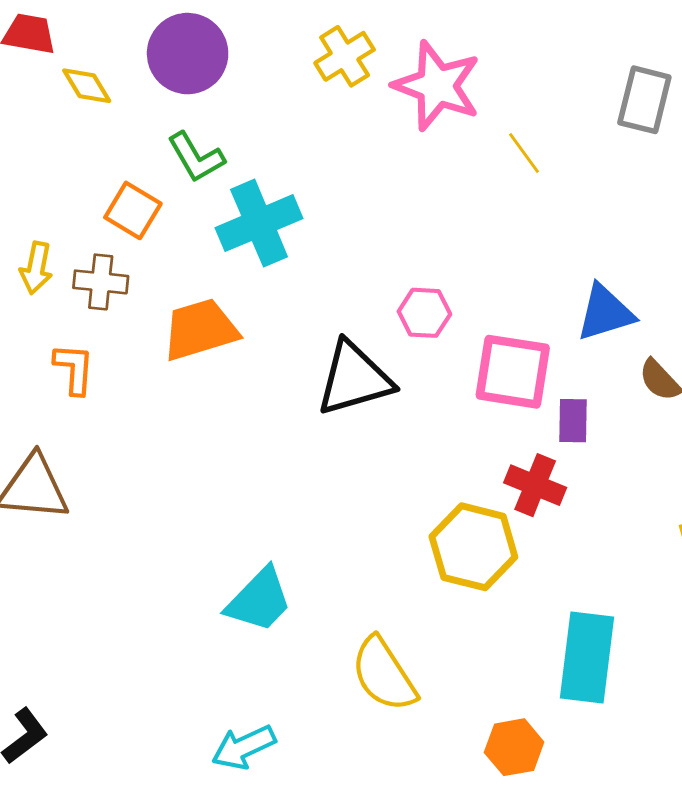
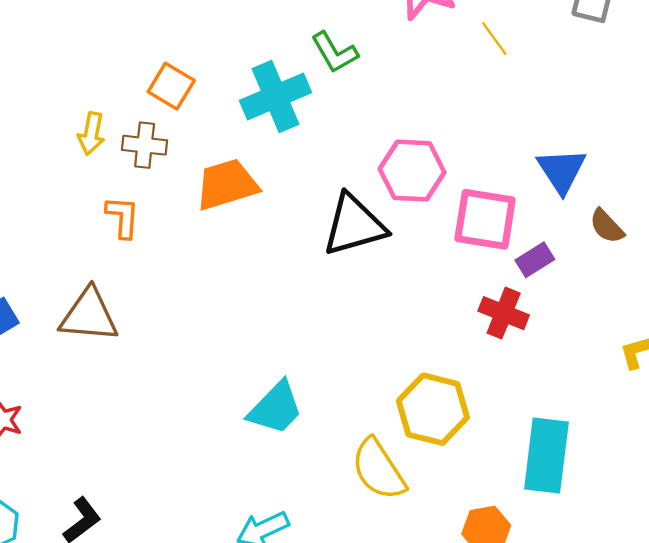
green L-shape: (196, 157) -> (335, 52), moved
pink hexagon: (424, 313) -> (412, 171), size x1.5
blue triangle: (605, 313) -> (562, 171), turned -46
purple rectangle: (573, 421) -> (535, 260), turned 57
yellow hexagon: (473, 547) -> (433, 409), moved

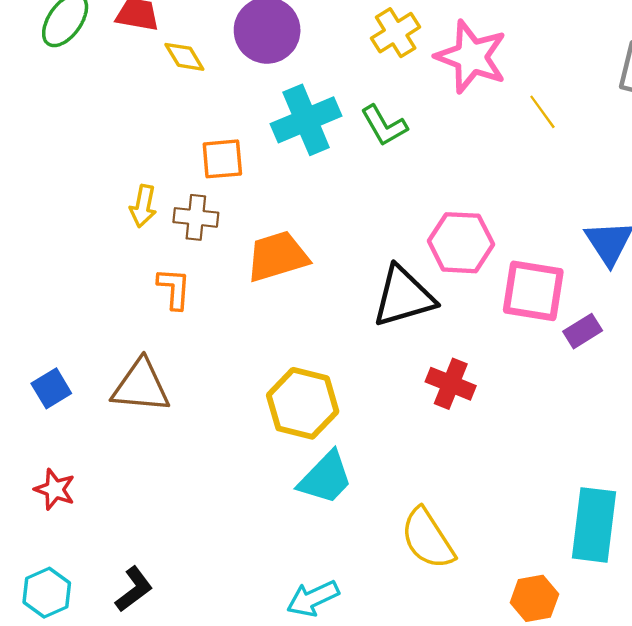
orange square: (171, 86) -> (222, 159), turned -36
cyan cross: (275, 96) -> (306, 120), moved
red cross: (504, 313) -> (451, 384), moved
yellow hexagon: (433, 409) -> (303, 403), moved

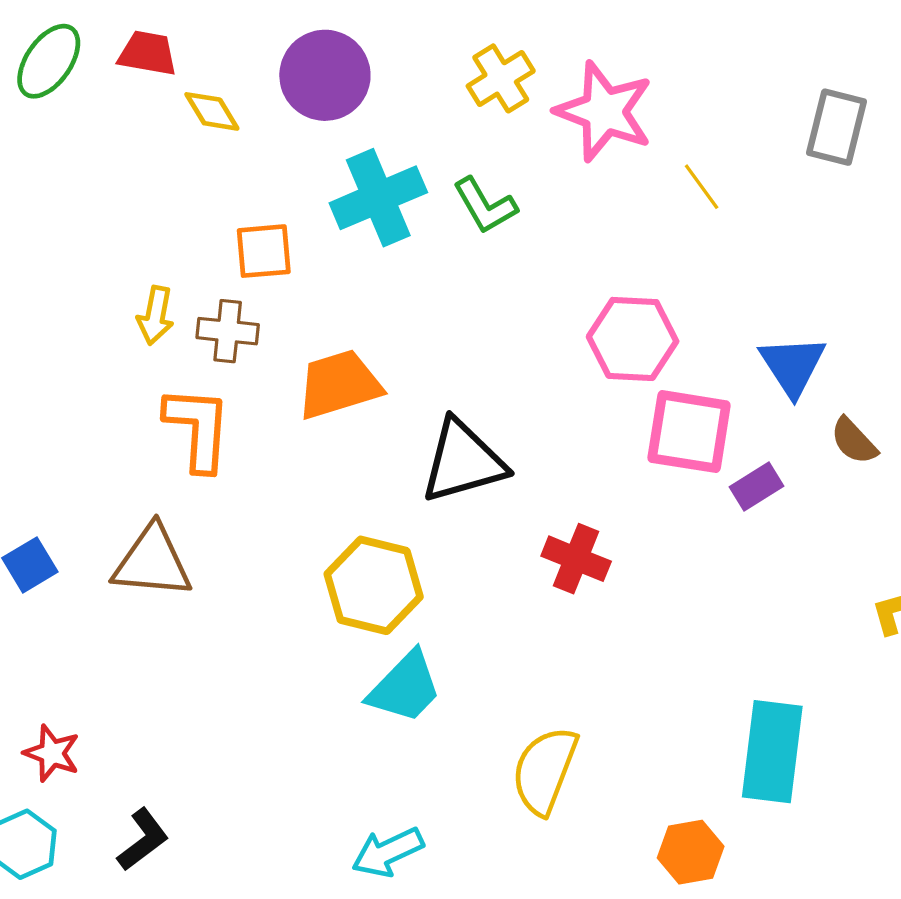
pink hexagon: (461, 243) -> (633, 339), moved
orange L-shape: (174, 289) -> (198, 428), size x1.5
black triangle: (404, 297) -> (463, 461), moved
red star: (55, 489) -> (52, 753), moved
yellow semicircle: (428, 539) -> (545, 771), turned 54

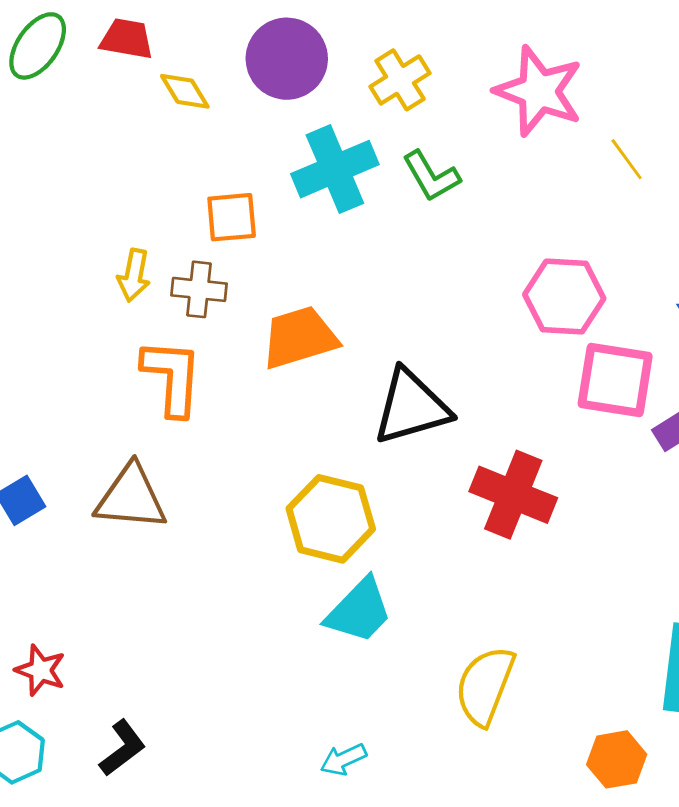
yellow cross: (501, 78) -> (400, 80), moved
red cross: (576, 559) -> (513, 495), size x1.4
cyan arrow: (388, 852) -> (343, 759), size x0.7

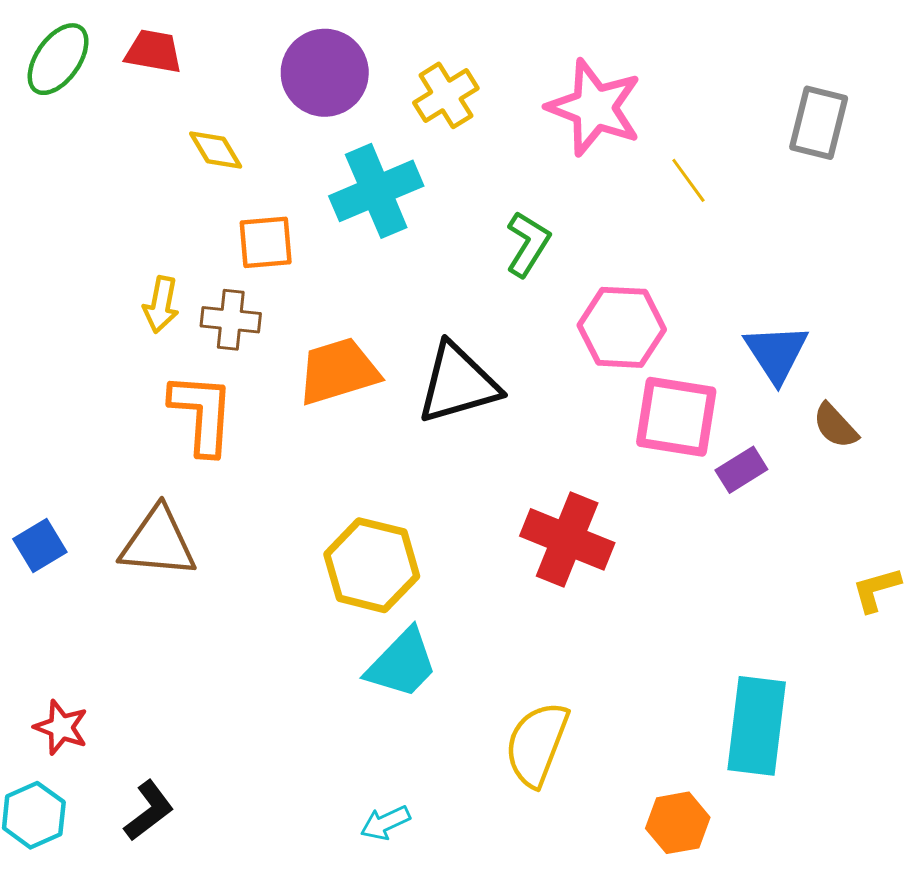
yellow diamond: (185, 91) -> (216, 150), moved
green L-shape: (431, 176) -> (528, 244), moved, turned -118
black triangle: (411, 407) -> (458, 383), moved

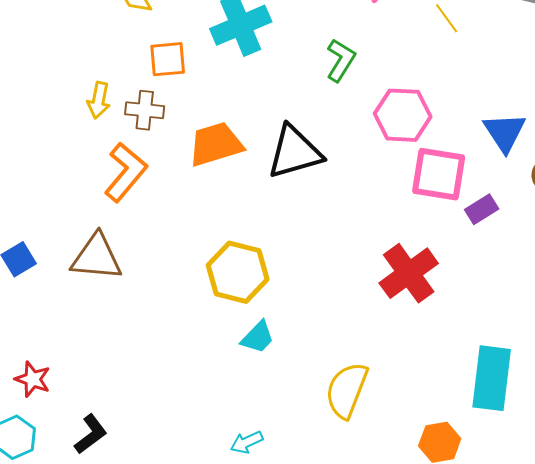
orange L-shape: (202, 414) -> (126, 172), turned 36
red cross: (567, 539) -> (409, 273), moved, turned 32
cyan trapezoid: (402, 664) -> (258, 337), size x0.7

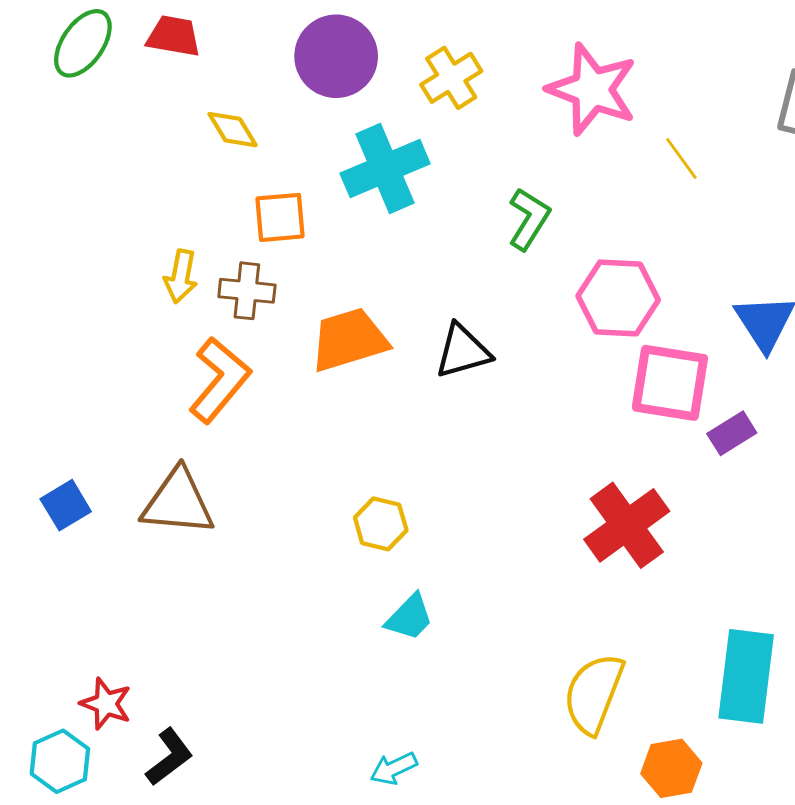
black triangle: (295, 152) -> (463, 351), size x0.7
yellow hexagon: (238, 272) -> (381, 524), size x0.6
red star: (33, 379) -> (106, 704), moved
yellow semicircle: (347, 390) -> (594, 694), moved

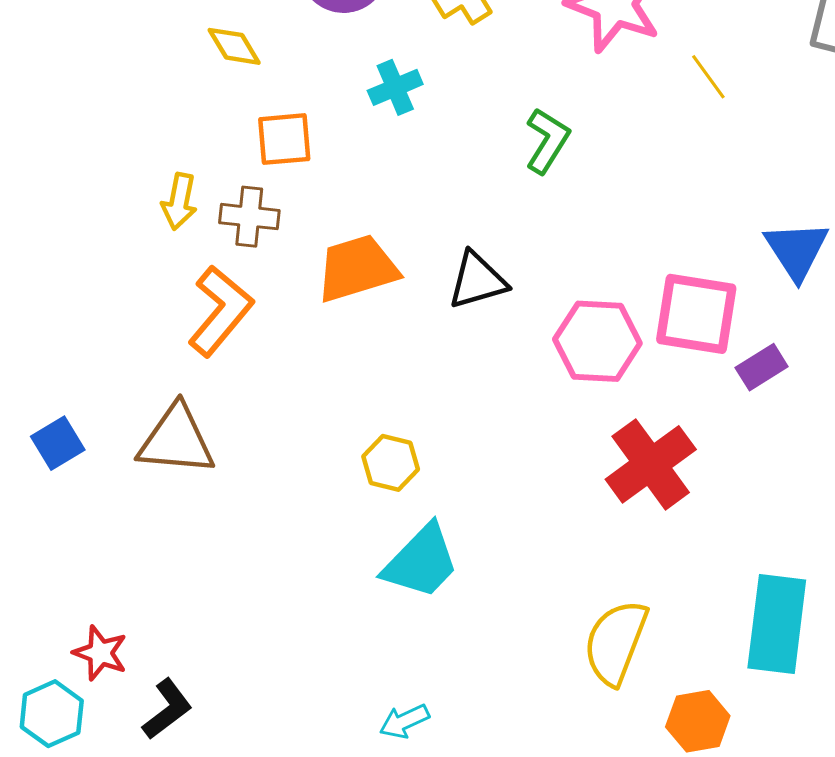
cyan cross: (385, 168) -> (395, 87), size x0.6
pink hexagon: (618, 298) -> (597, 341), moved
cyan trapezoid: (409, 617) -> (421, 562), size x1.5

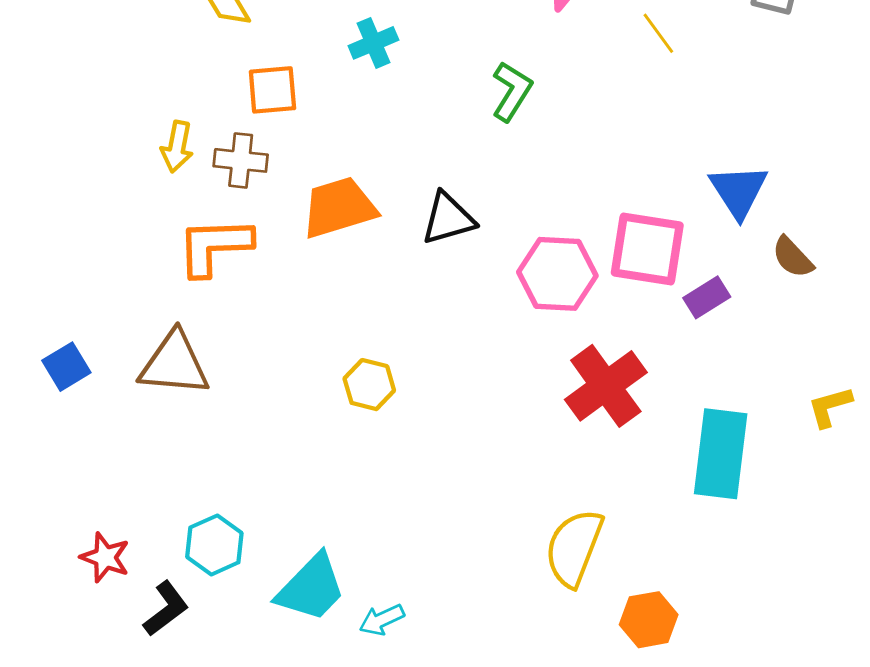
orange L-shape: (220, 311) -> (214, 246), turned -132
cyan trapezoid: (421, 562) -> (311, 588), moved
cyan rectangle: (777, 624) -> (721, 454), moved
cyan hexagon: (52, 714) -> (214, 545), moved

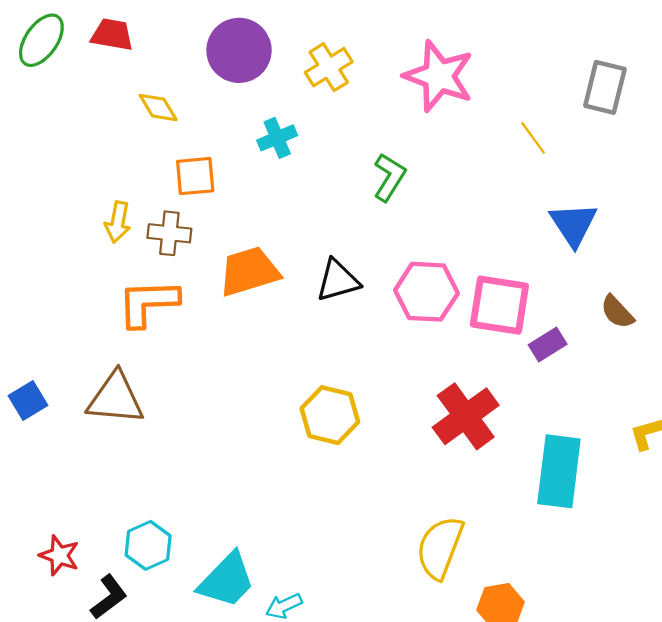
yellow line: (658, 33) -> (533, 138), moved
blue triangle: (739, 191) -> (573, 224), moved
pink hexagon: (557, 274) -> (426, 292), moved
yellow hexagon: (369, 385) -> (330, 415), moved, size x1.4

